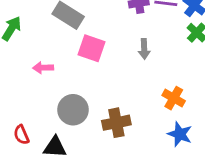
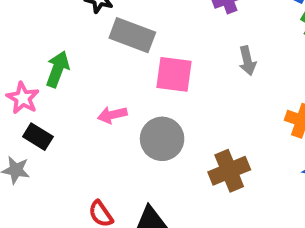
gray circle: (73, 110) -> (162, 139), moved

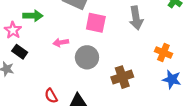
gray arrow: (247, 61) -> (136, 18), size x1.5
green arrow: (58, 69) -> (33, 16), turned 66

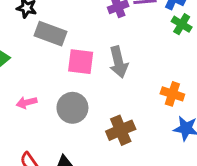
gray arrow: (136, 18) -> (119, 62), moved
pink arrow: (61, 43) -> (27, 102), moved

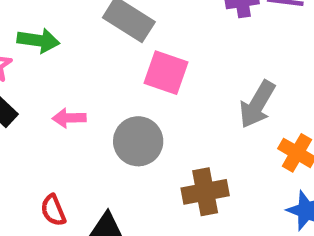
gray arrow: (119, 62) -> (257, 104), moved, turned 32

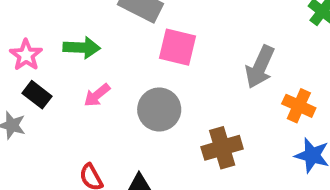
green arrow: (38, 40) -> (82, 48), moved
pink arrow: (69, 118) -> (97, 95), turned -32

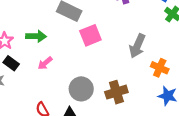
pink square: (178, 47) -> (90, 35), turned -35
gray circle: (159, 109) -> (81, 89), moved

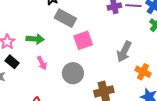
pink arrow: (45, 63) -> (42, 63), turned -80
gray circle: (81, 89) -> (73, 73), moved

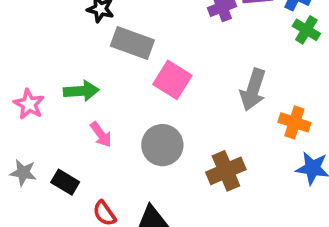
pink square: (83, 40) -> (172, 80), turned -30
black rectangle: (12, 62) -> (65, 182), moved

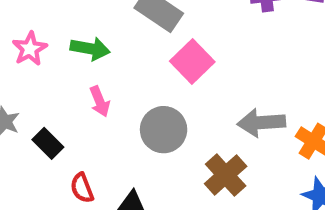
gray arrow: (253, 90) -> (261, 123), moved, turned 54
brown cross: (226, 171) -> (226, 175), turned -33

